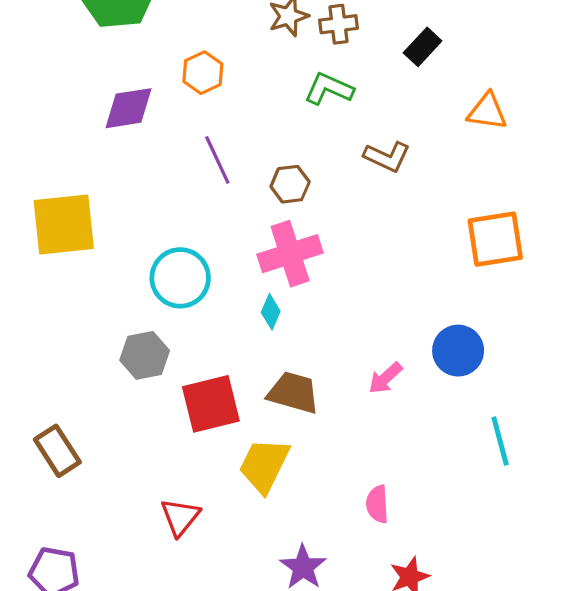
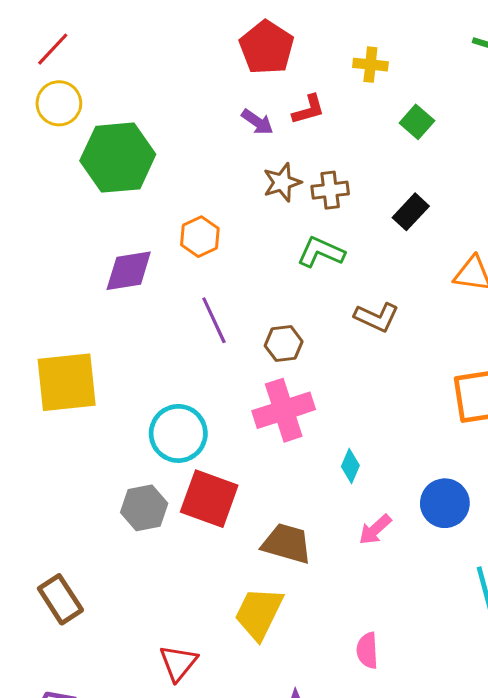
cyan diamond: (271, 312) -> (350, 466), moved
red square: (211, 404) -> (209, 499), moved, turned 34

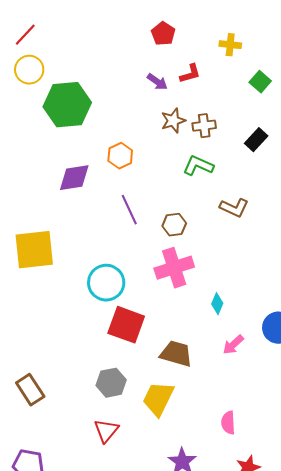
red pentagon: (267, 48) -> (163, 34), size x0.7
gray hexagon: (144, 508) -> (111, 383), moved

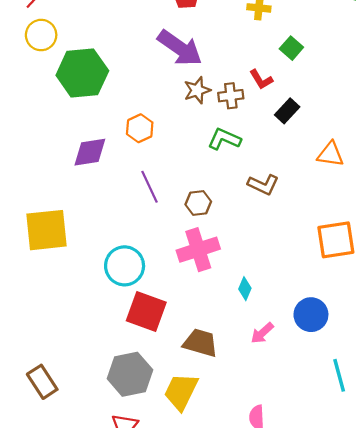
red L-shape: (190, 74) -> (261, 79), moved, turned 75
purple arrow: (157, 82) -> (180, 48), size x2.0
gray hexagon: (111, 383) -> (130, 374), size x1.4

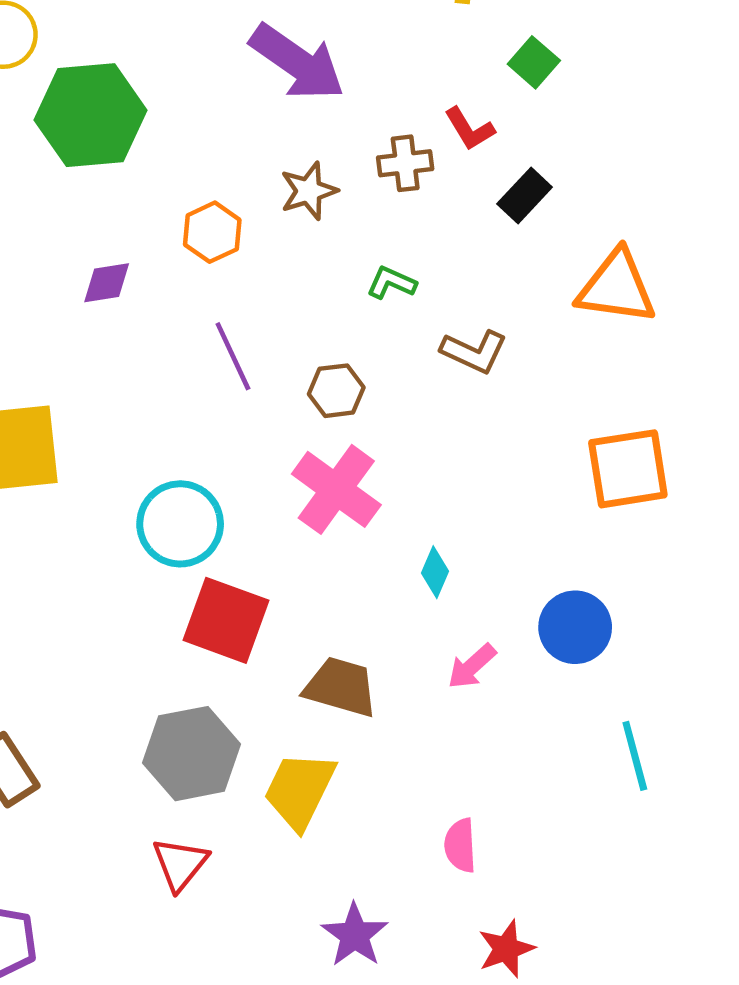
brown star: (197, 90) -> (309, 191), moved
green L-shape: (224, 139) -> (391, 283), moved, size x0.7
purple diamond: (90, 152) -> (107, 283), size x0.7
orange triangle: (330, 154) -> (616, 287), size x1.4
pink cross: (198, 250) -> (336, 489), turned -36

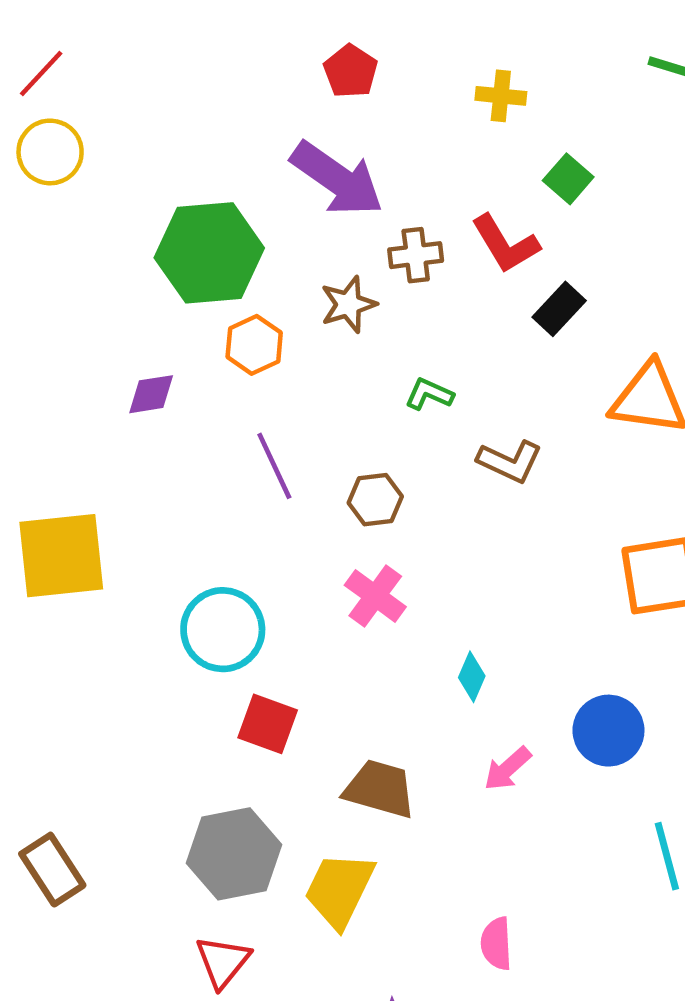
green hexagon: (91, 115) -> (209, 253), moved
red L-shape: (469, 129) -> (505, 244), size x1.4
brown cross: (405, 163) -> (416, 255), moved
pink cross: (336, 489) -> (375, 596), size x0.7
red square: (226, 620) -> (268, 724), size x0.7

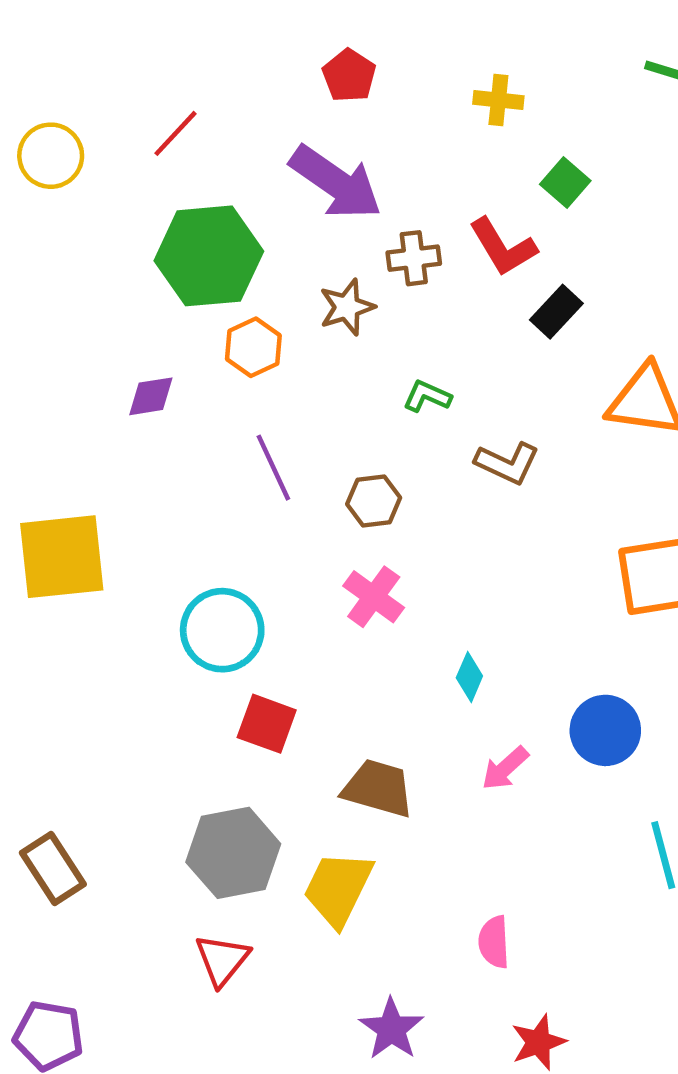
red line: (41, 73) -> (175, 133), moved

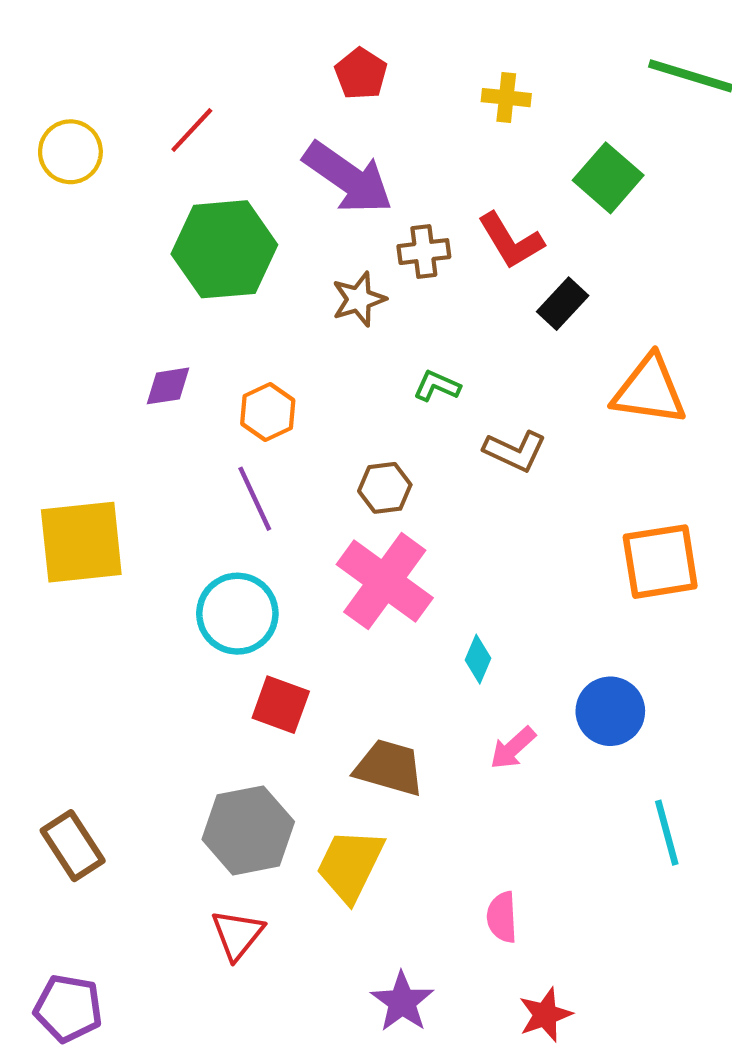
green square: (565, 182) -> (608, 178), moved, size x1.4
orange hexagon: (253, 347) -> (268, 412), moved
purple line: (273, 468) -> (255, 499), moved
pink cross: (374, 597) -> (385, 581), size x1.6

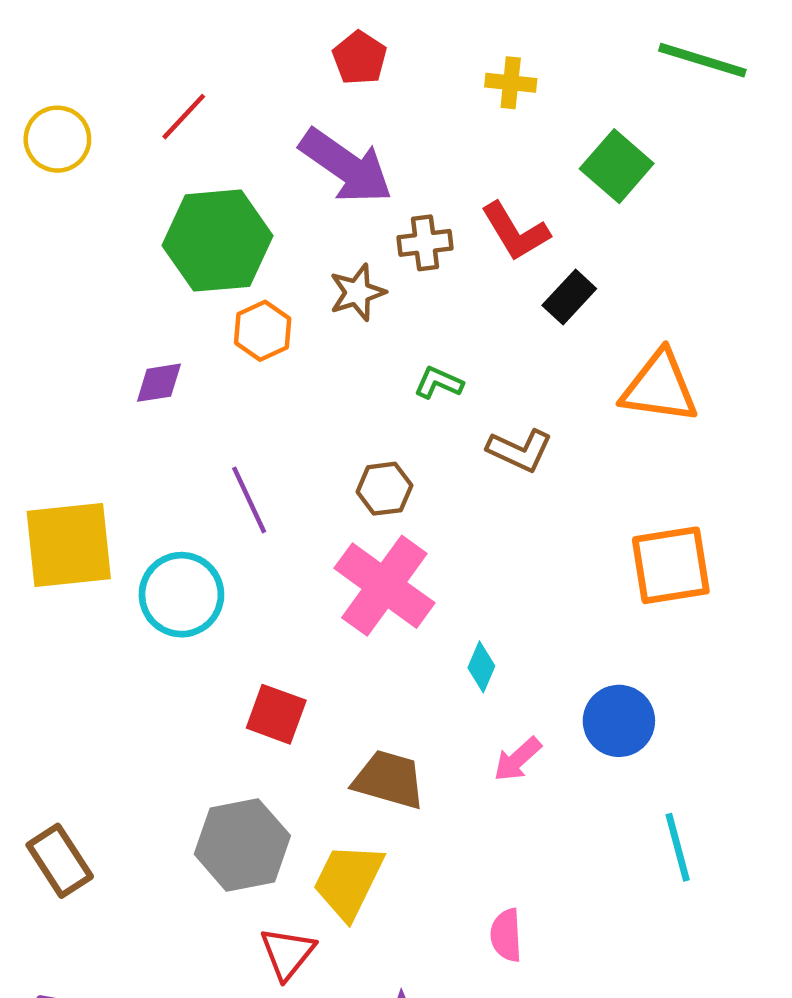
orange hexagon: (268, 412) -> (263, 331), moved
cyan circle: (237, 614) -> (181, 595), moved
red triangle: (237, 935) -> (287, 953), moved

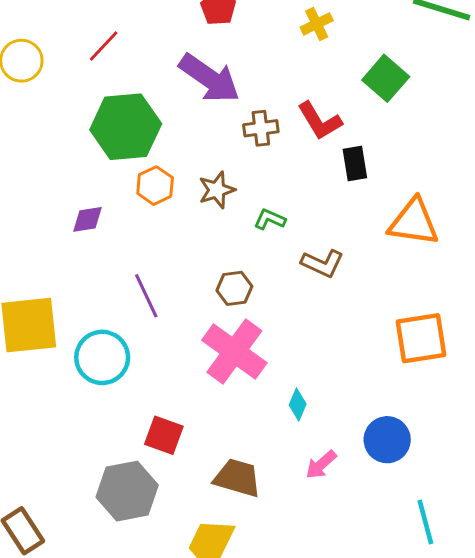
yellow cross: (511, 83) -> (317, 24), turned -32
brown star: (357, 292) -> (217, 190), moved
black rectangle: (569, 297) -> (355, 164), turned -52
gray hexagon: (242, 845) -> (127, 491), moved

